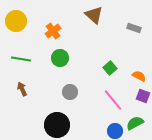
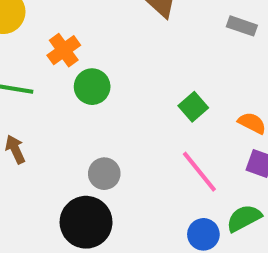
orange cross: (53, 31) -> (64, 50), moved
gray circle: (70, 92) -> (104, 174), moved

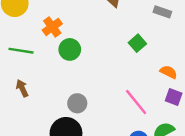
green square: (193, 107) -> (137, 43), moved

